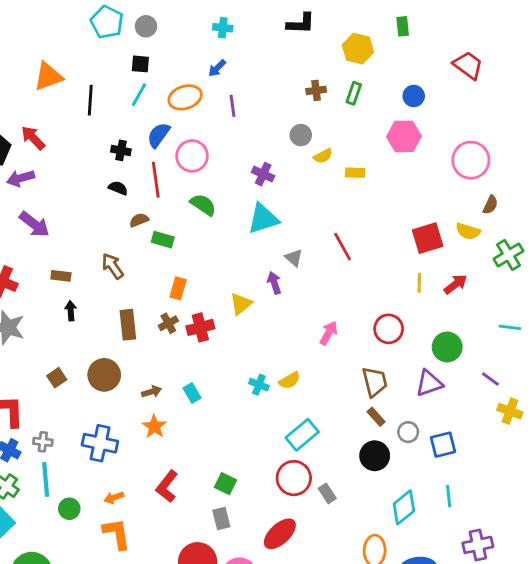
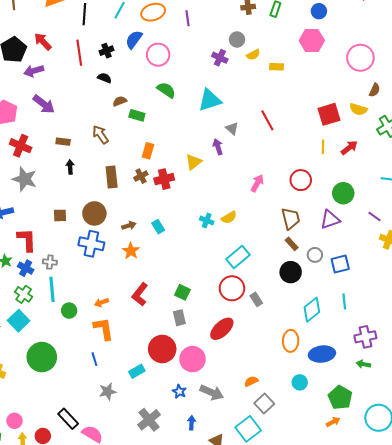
black cross: (121, 150) -> (107, 51), turned -32
purple cross: (263, 174) -> (220, 58), moved
red line: (156, 180) -> (79, 53), moved
brown square: (57, 378) -> (60, 215), turned 32
blue cross: (100, 443) -> (91, 244), moved

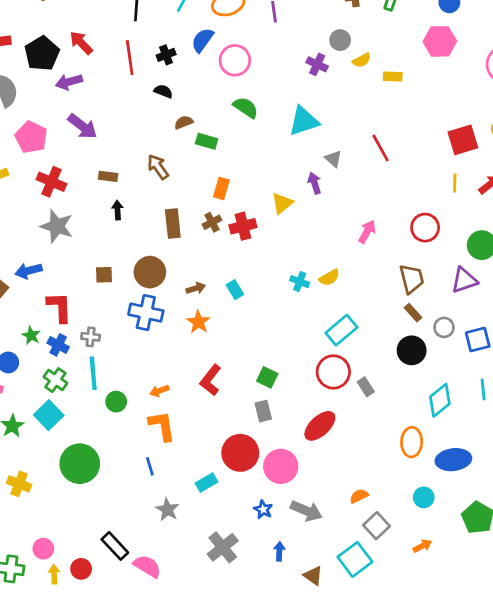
gray star: (108, 391) -> (167, 510), turned -30
orange arrow: (333, 422) -> (422, 546), moved

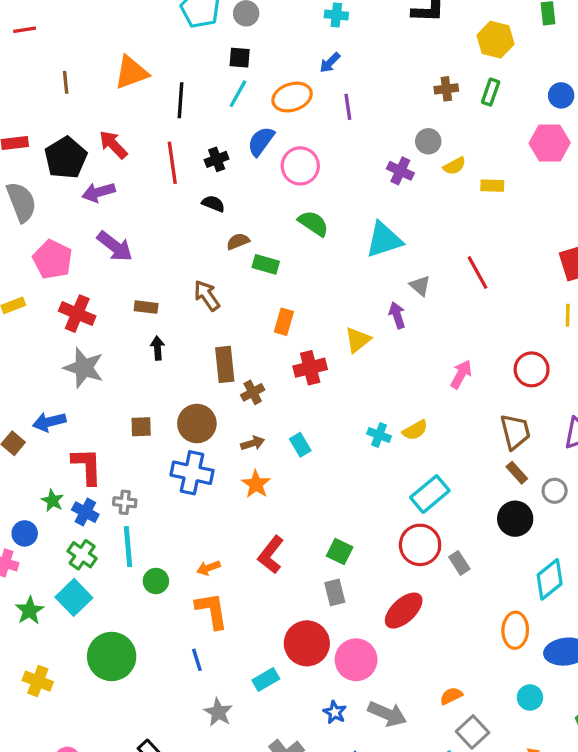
brown cross: (212, 222) -> (253, 392), moved

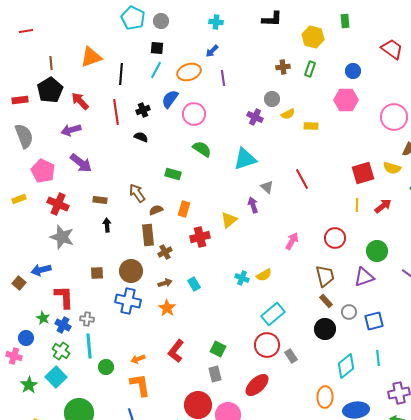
black pentagon: (66, 158) -> (50, 90), moved
brown semicircle: (238, 241) -> (156, 210), moved

